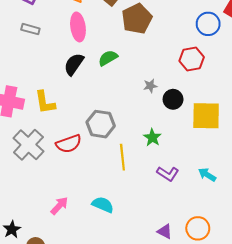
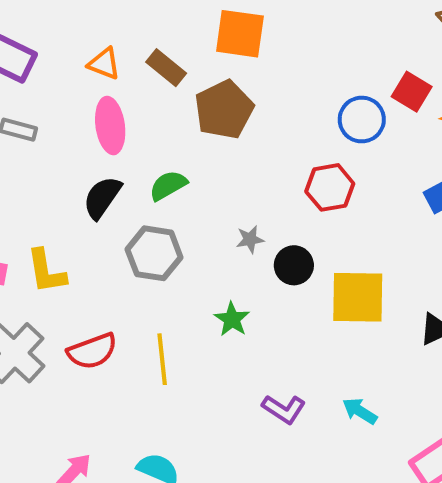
gray hexagon: (101, 124) -> (154, 253), moved
green star: (152, 137) -> (232, 319), moved
yellow line: (122, 157) -> (162, 359), moved

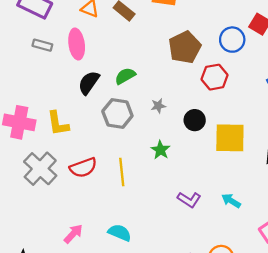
brown pentagon: (224, 110) -> (185, 47), moved
pink ellipse: (110, 126) -> (77, 44), moved
gray star: (250, 239) -> (158, 106), moved

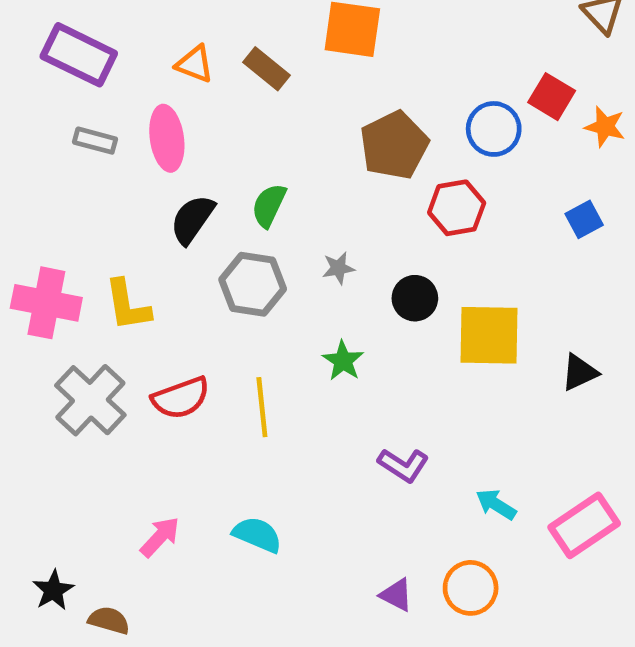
green semicircle: (125, 76) -> (269, 205), turned -35
cyan arrow: (231, 201) -> (496, 504), moved

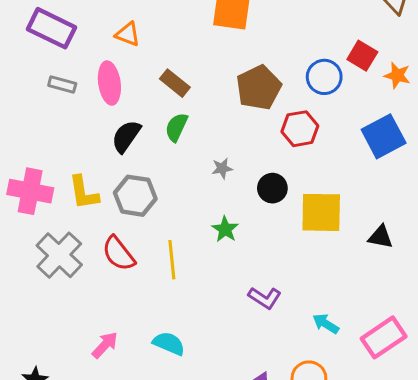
brown rectangle: (267, 69) -> (175, 83), moved
blue square: (584, 219) -> (384, 136), size x1.8
gray hexagon: (253, 284) -> (135, 196), moved
black triangle: (579, 372) -> (381, 237), turned 36
red semicircle: (181, 398) -> (119, 254), turned 72

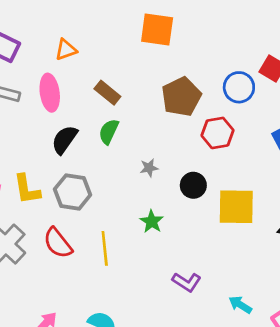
orange triangle: (128, 34) -> (66, 50), turned -40

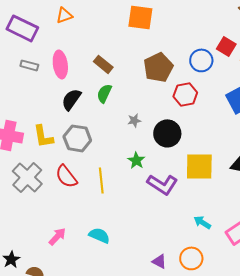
orange triangle: (66, 50) -> (64, 15), moved
black circle: (193, 185) -> (167, 133), size x1.4
yellow square: (236, 207) -> (199, 166), moved
purple L-shape: (187, 282) -> (162, 184), moved, size x1.4

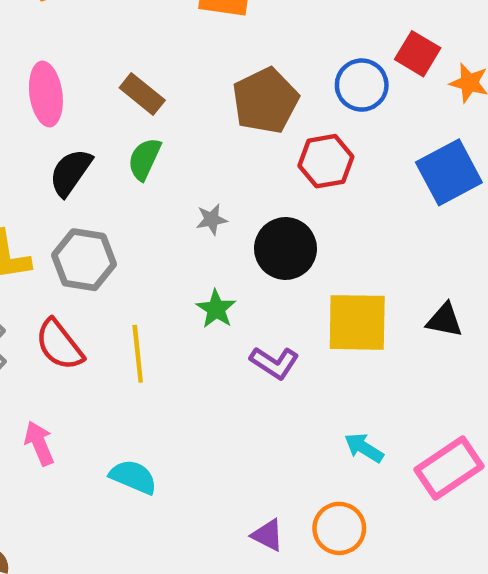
purple L-shape: (162, 184) -> (274, 363), size x0.7
pink arrow: (57, 236) -> (39, 443), moved, turned -66

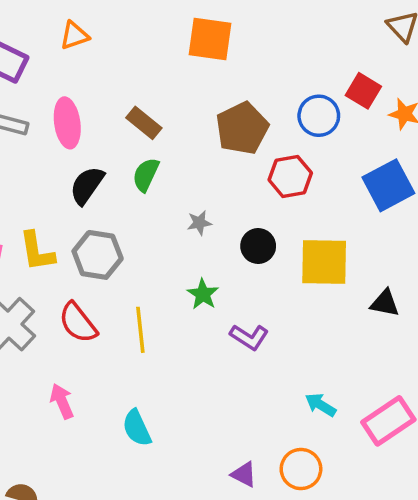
black circle: (286, 249) -> (258, 246), size x0.7
yellow square: (357, 322) -> (324, 262), moved
cyan semicircle: (133, 477) -> (137, 428), turned -138

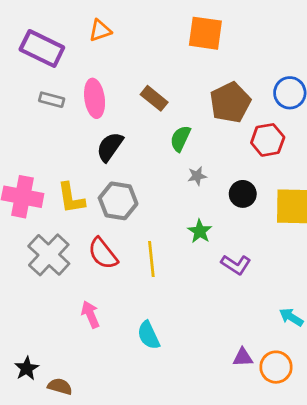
green semicircle: (146, 175) -> (180, 139), moved
purple triangle: (244, 474) -> (243, 357), moved, turned -30

